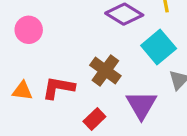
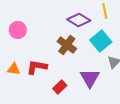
brown cross: (105, 70) -> (67, 45), moved

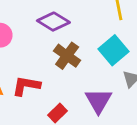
purple diamond: (79, 20) -> (53, 22), moved

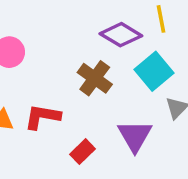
purple diamond: (53, 22) -> (121, 35), moved

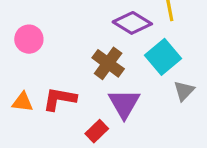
purple triangle: (135, 136) -> (124, 104), moved

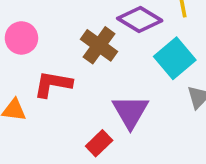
brown cross: (108, 63) -> (99, 45), moved
red L-shape: (60, 99) -> (53, 84), moved

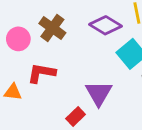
brown cross: (99, 45) -> (52, 28), moved

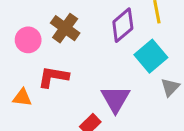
purple diamond: (106, 25) -> (123, 25), turned -72

